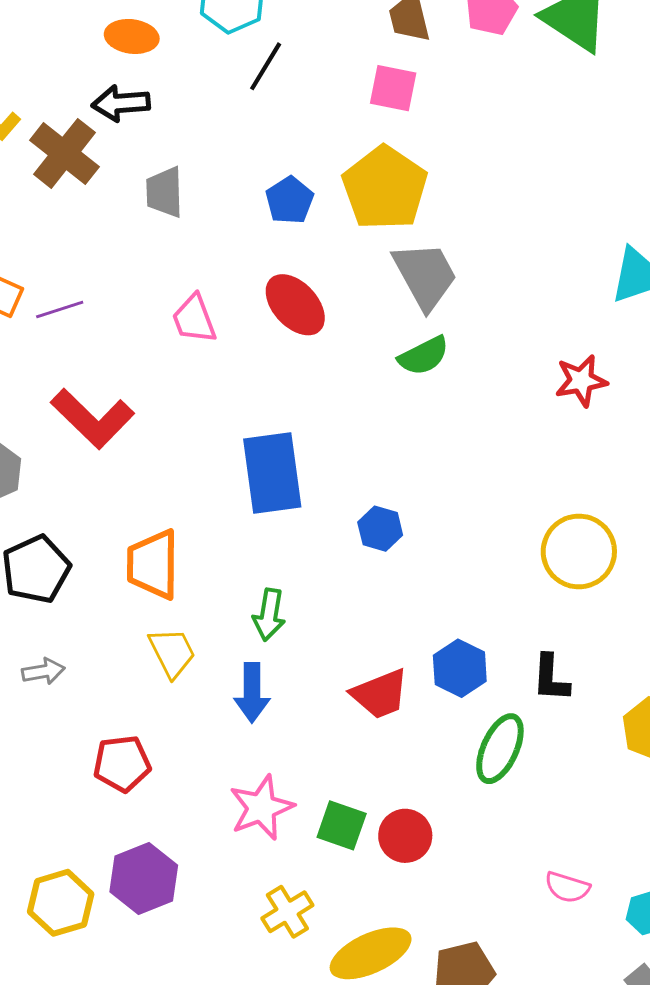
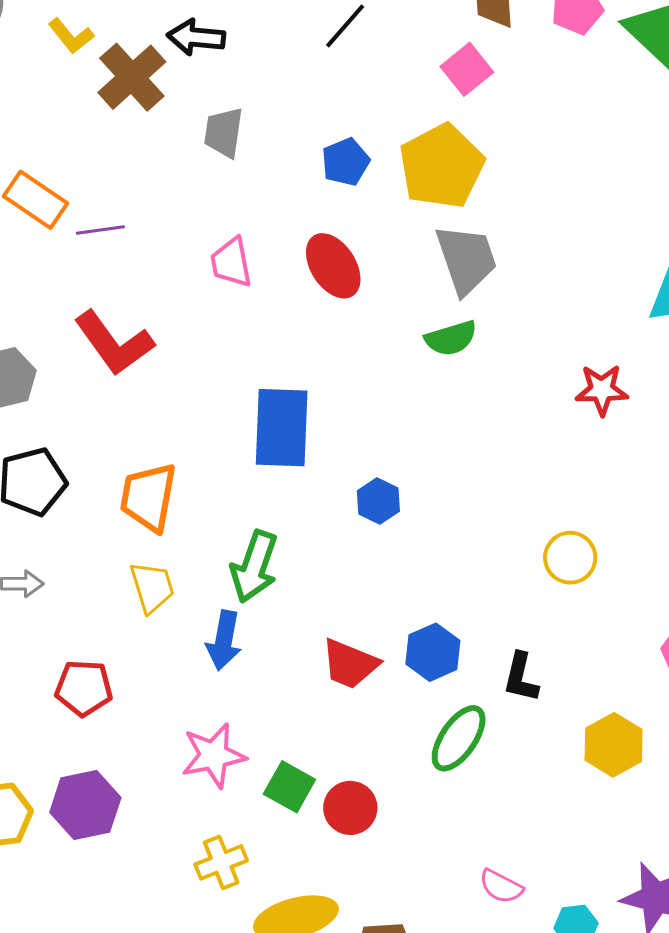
pink square: (393, 88) -> (467, 69), turned 30
yellow circle: (579, 551) -> (570, 558), size x0.7
green arrow: (269, 615) -> (254, 567), size x1.4
red trapezoid: (380, 694) -> (350, 664), turned 34

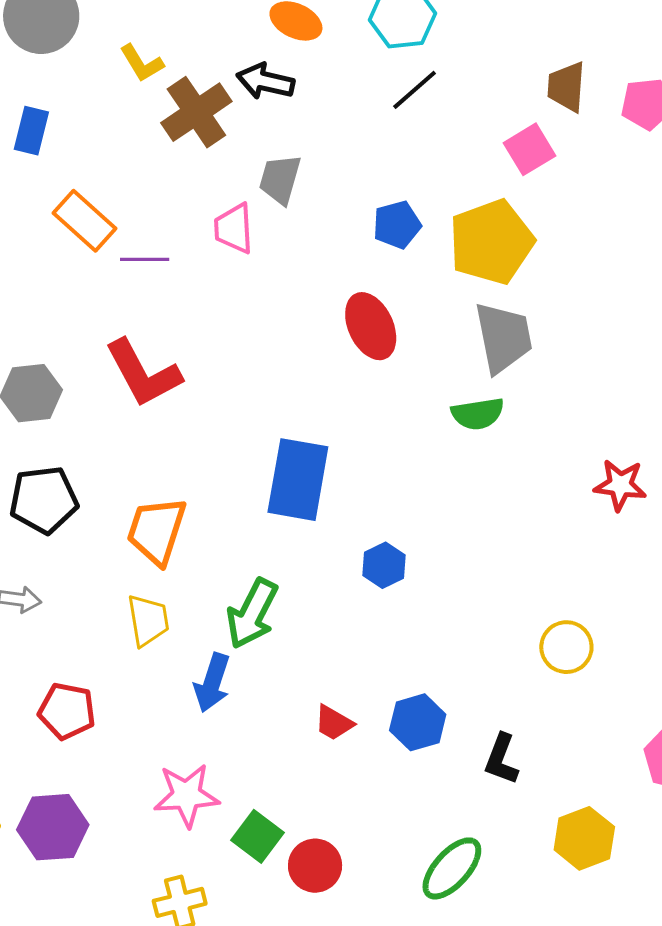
pink trapezoid: (231, 262) -> (234, 228), moved
red trapezoid: (350, 664) -> (334, 723), size x0.7
green ellipse: (459, 738) -> (452, 868), moved

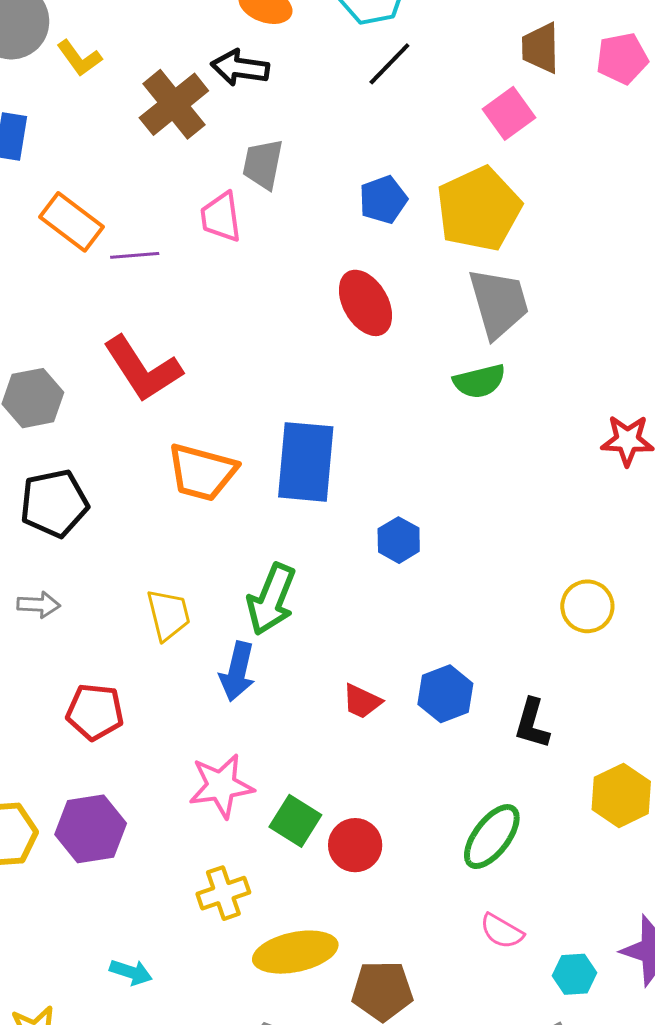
yellow L-shape: (142, 63) -> (79, 58), moved
orange trapezoid: (157, 531) -> (202, 472), moved, turned -88

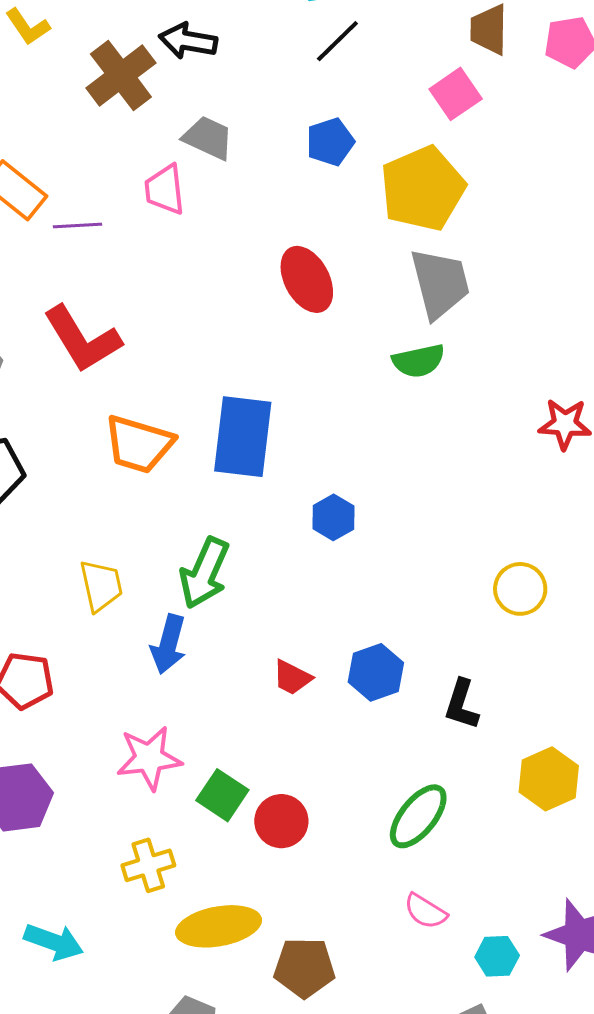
gray trapezoid: (263, 164) -> (208, 138), turned 102
blue pentagon: (383, 200) -> (330, 142), moved
cyan arrow: (131, 972) -> (54, 942), size x1.4

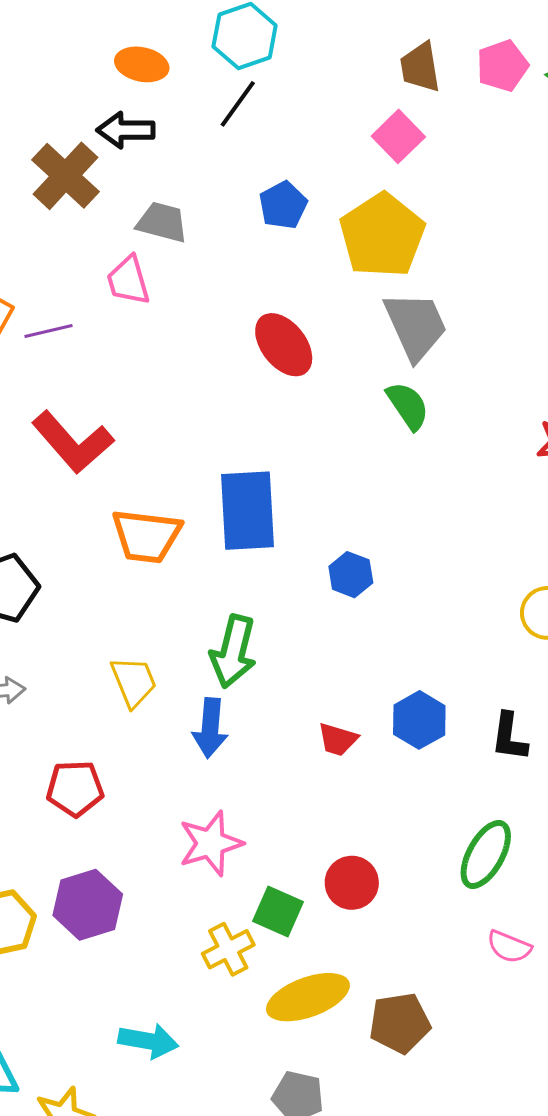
black line: (337, 41) -> (238, 104), moved
green semicircle: (419, 361) -> (408, 406), turned -102
green square: (222, 795) -> (278, 912), moved

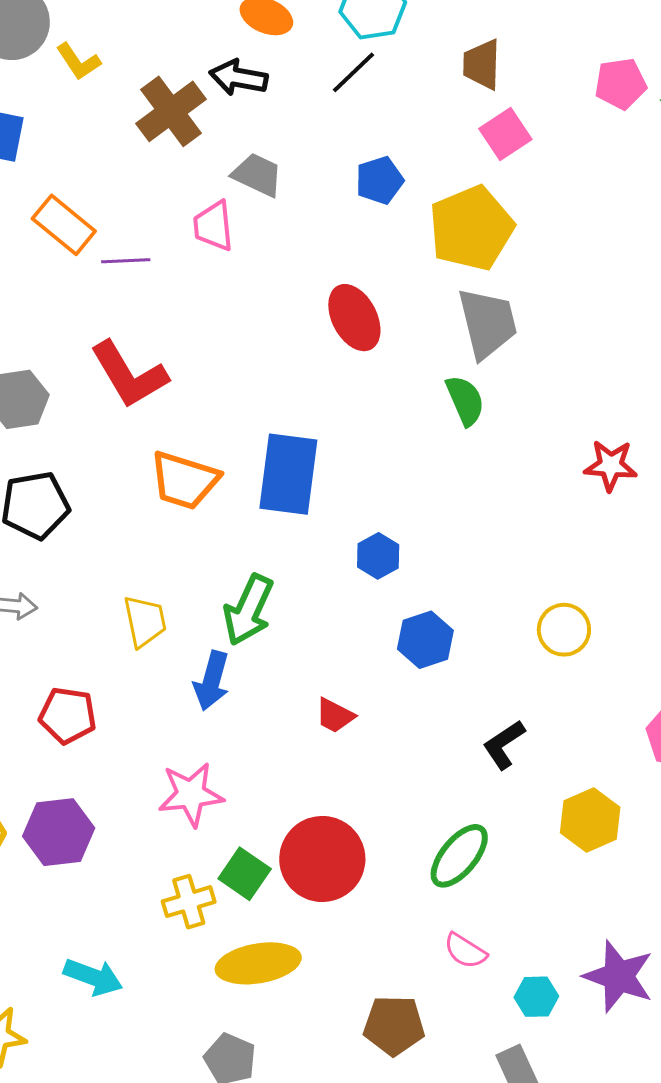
brown trapezoid: (420, 67) -> (482, 64), moved
blue hexagon: (419, 720) -> (425, 640), moved
black L-shape: (509, 737) -> (504, 745), turned 38
red circle: (352, 883) -> (322, 859), size x1.6
brown pentagon: (400, 1023) -> (394, 1025), moved

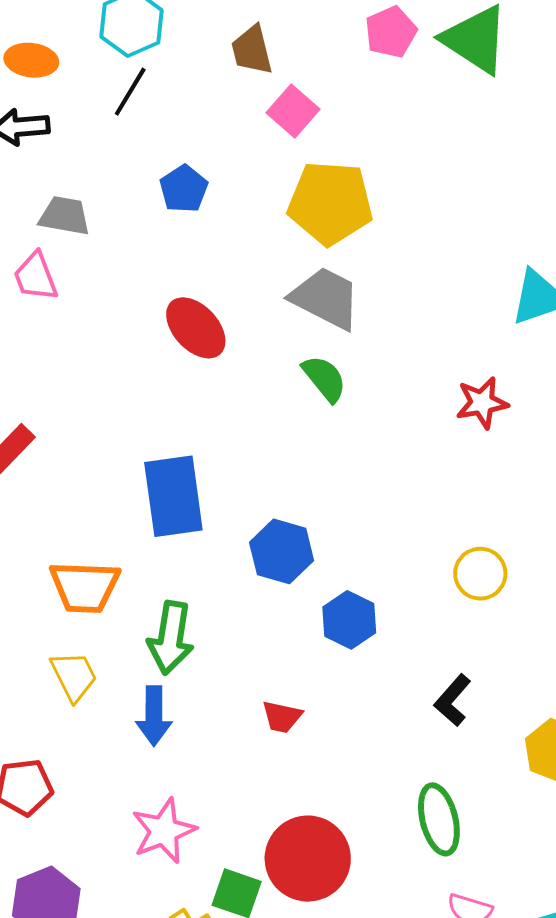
yellow pentagon: (471, 228) -> (330, 203), moved, turned -30
gray trapezoid: (487, 323) -> (326, 298), turned -34
orange trapezoid: (184, 480) -> (85, 587), moved
blue hexagon: (378, 556) -> (282, 551), size x1.4
green ellipse: (459, 856) -> (439, 819), turned -38

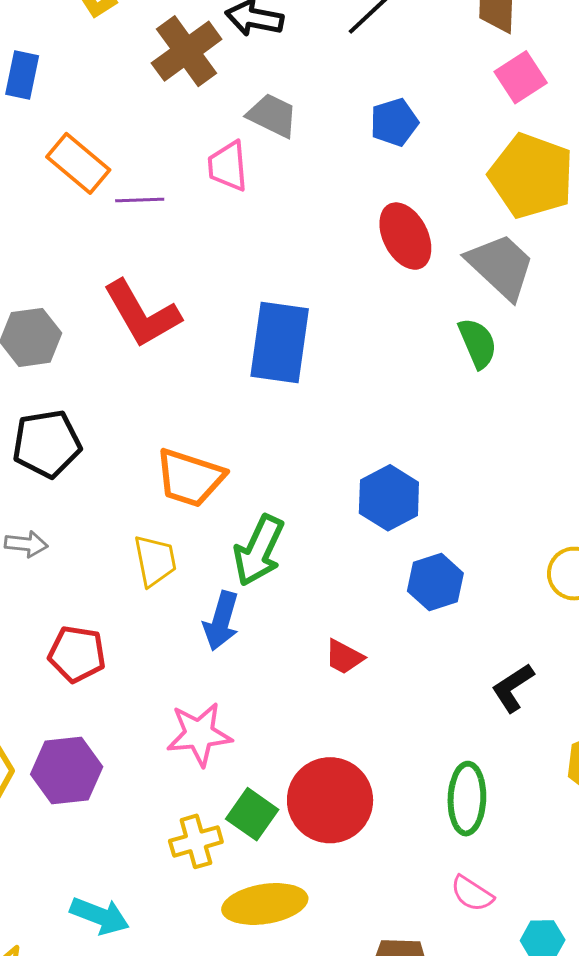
red ellipse: (196, 328) -> (405, 236), moved
blue rectangle: (173, 496) -> (280, 342), moved

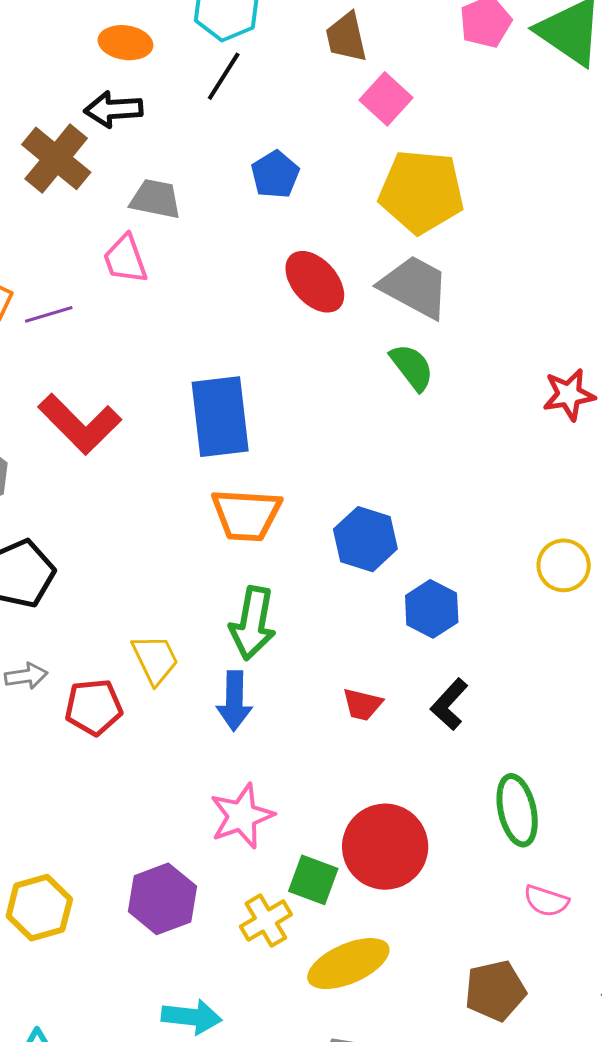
orange trapezoid: (190, 478) -> (246, 515), moved
red pentagon: (77, 654) -> (94, 707), moved
black L-shape: (513, 688) -> (449, 704), moved
purple hexagon: (67, 771) -> (162, 899), moved

